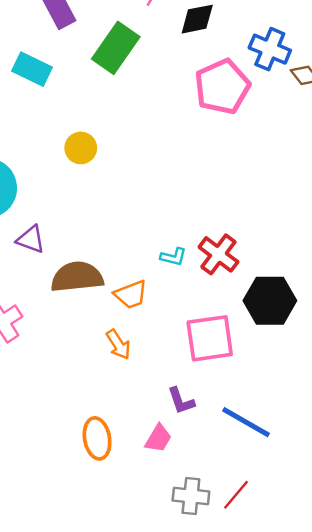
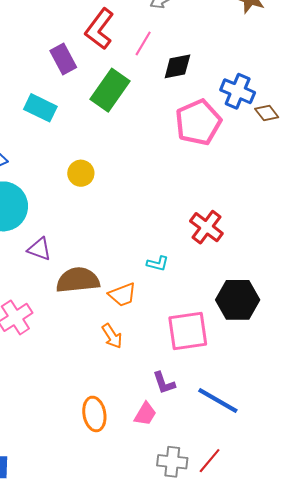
red cross: (218, 254) -> (206, 227), moved

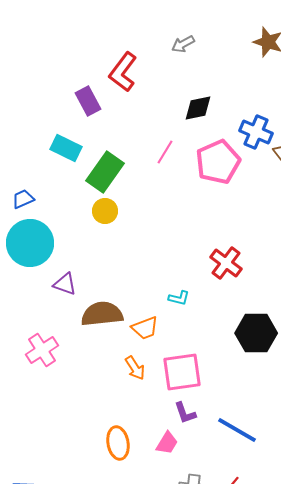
pink line: (143, 43) -> (165, 152), moved
green rectangle: (110, 90) -> (105, 172), moved
pink square: (188, 331) -> (182, 372), moved

